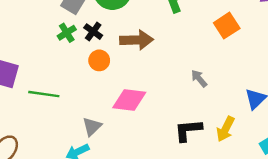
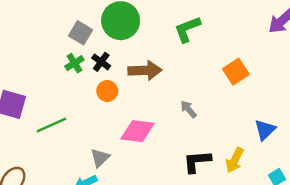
orange square: (227, 26) -> (236, 72), moved
gray arrow: (199, 78) -> (189, 109), moved
green line: (44, 94) -> (51, 125), turned -32

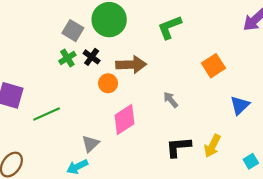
orange circle: (107, 91) -> (108, 83), moved
blue triangle: (265, 130) -> (240, 105), moved
pink diamond: (138, 131) -> (125, 120), turned -40

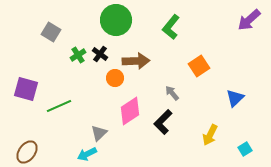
green L-shape: (170, 27) -> (171, 27), turned -30
gray square: (73, 31) -> (51, 32), moved
orange square: (213, 66) -> (199, 66), moved
black L-shape: (178, 147) -> (163, 122), moved, turned -40

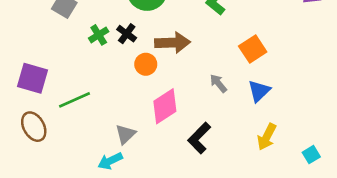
blue triangle: (235, 98) -> (259, 91), moved
black L-shape: (163, 122) -> (199, 138), moved
brown ellipse: (27, 152) -> (34, 127), moved, turned -65

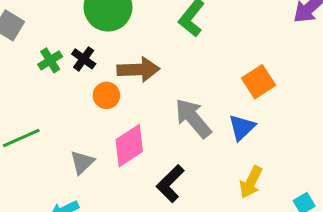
orange square: (253, 49) -> (259, 82), moved
gray arrow: (218, 83) -> (193, 118), size x1.8
gray triangle: (125, 134) -> (82, 162), moved

